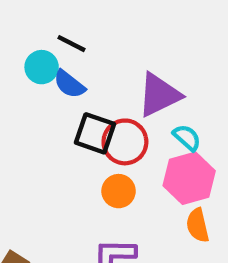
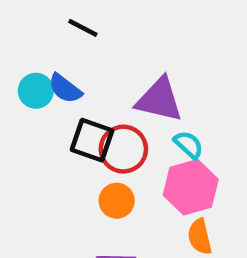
black line: (72, 44) -> (83, 28), moved
cyan circle: (42, 67) -> (36, 91), moved
purple triangle: (159, 95) -> (159, 100), turned 39

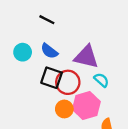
blue semicircle: (65, 88) -> (49, 51), moved
pink hexagon: (191, 187) -> (86, 106), moved

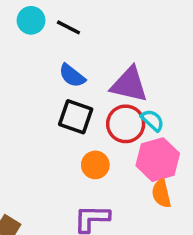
cyan circle: (23, 52) -> (31, 20), moved
red circle: (68, 82) -> (126, 124), moved
pink hexagon: (86, 106) -> (158, 160), moved

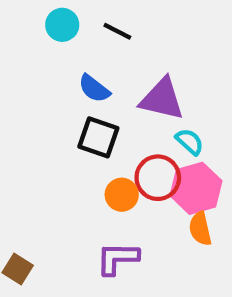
cyan circle: (31, 20) -> (62, 25), moved
black line: (69, 27) -> (117, 31), moved
red circle: (126, 124) -> (158, 178), moved

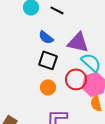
cyan semicircle: (190, 142) -> (91, 62), size x1.5
orange circle: (122, 195) -> (48, 87), moved

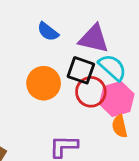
black square: (48, 60) -> (81, 70), moved
orange circle: (48, 87) -> (44, 83), moved, size x1.5

